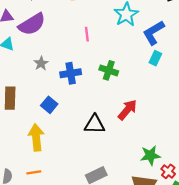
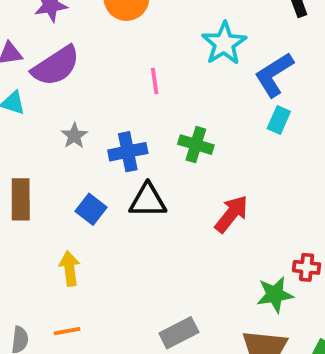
black triangle: (95, 124) -> (148, 201), moved
yellow arrow: (36, 137) -> (70, 269), size x0.7
red cross: (168, 171) -> (307, 267), moved, turned -32

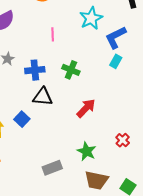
blue square: (91, 209) -> (22, 119), moved
red cross: (307, 267) -> (123, 140), turned 32
green star: (275, 295) -> (87, 151), moved, turned 30

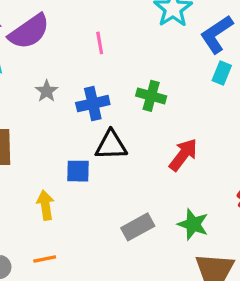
pink line: (53, 34) -> (100, 43), moved
blue square: (22, 119) -> (78, 171), moved, turned -35
gray rectangle: (52, 168) -> (138, 227), moved

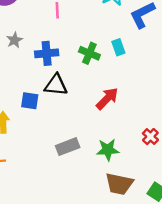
cyan rectangle: (222, 73) -> (118, 47), moved, turned -49
green star: (193, 224) -> (108, 150), turned -30

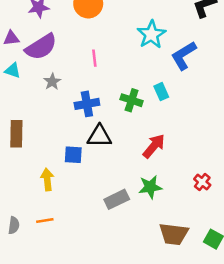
gray star: (14, 40) -> (52, 82), moved
green star: (108, 150) -> (150, 187), moved

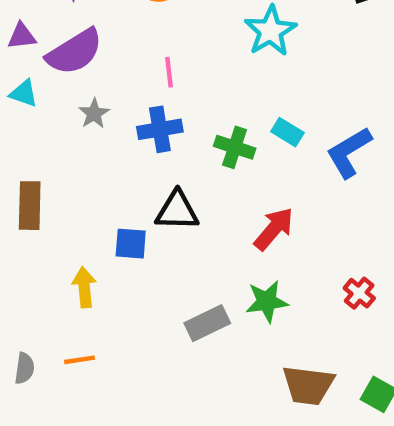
blue L-shape: (184, 56) -> (349, 152), moved
cyan rectangle: (161, 92) -> (287, 132), turned -35
blue cross: (87, 104) -> (160, 129), moved

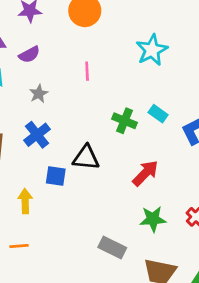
purple semicircle: (75, 52) -> (29, 55), size x0.6
blue cross: (160, 129) -> (37, 135), moved, turned -32
green star: (267, 301) -> (153, 219), moved
gray rectangle: (207, 323) -> (112, 248), moved, turned 48

